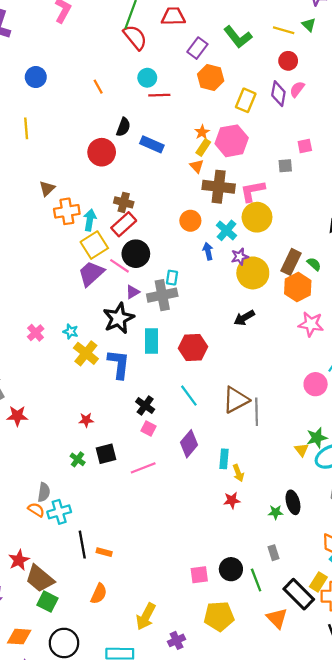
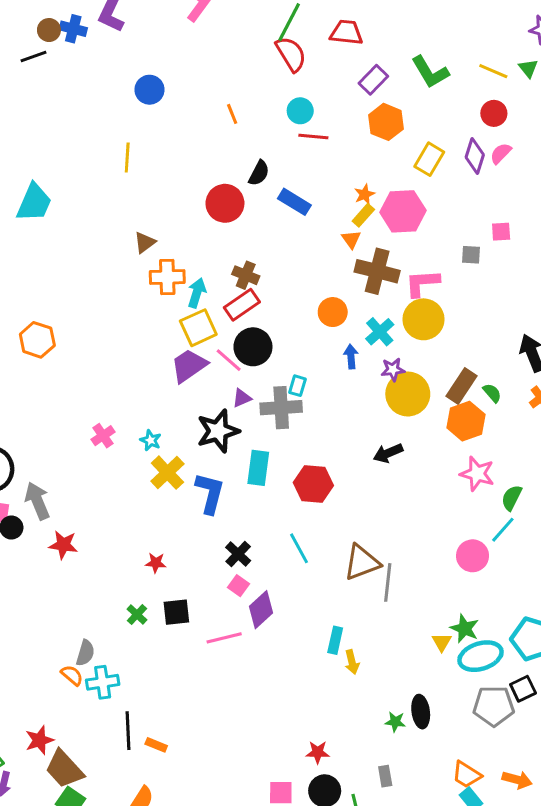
green star: (317, 438) -> (465, 628), turned 30
purple diamond: (189, 444) -> (261, 610), moved
red star: (232, 500) -> (318, 752), moved

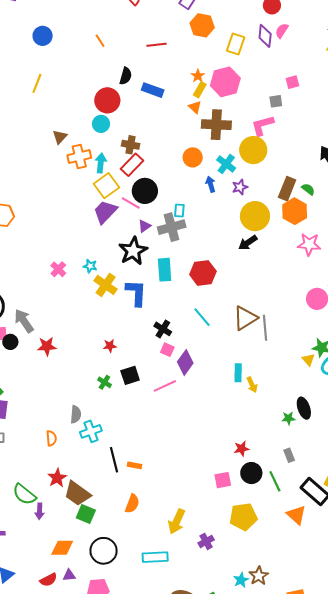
cyan circle: (300, 111) -> (101, 124), moved
yellow line: (127, 157) -> (37, 83), turned 30
pink L-shape: (422, 283) -> (262, 125), moved
yellow circle: (408, 394) -> (255, 216), moved
orange semicircle: (72, 675) -> (51, 438), moved, turned 56

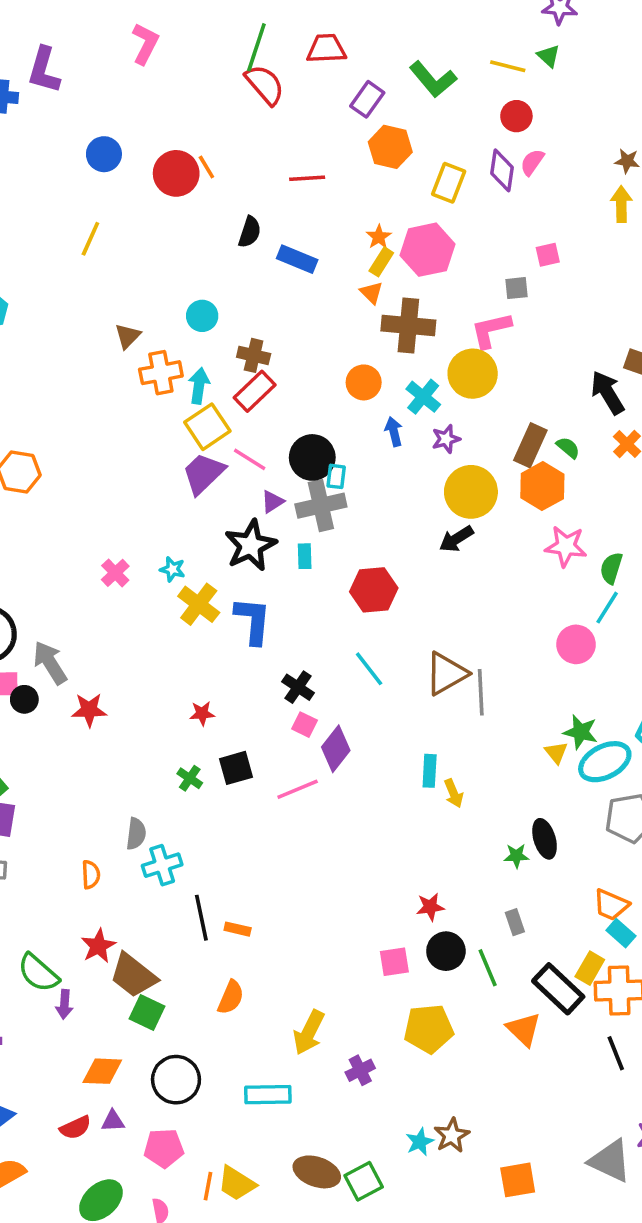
red circle: (107, 100) -> (176, 173), moved
black circle: (145, 191) -> (312, 457), moved
cyan rectangle: (165, 270) -> (305, 556), moved, size x0.6

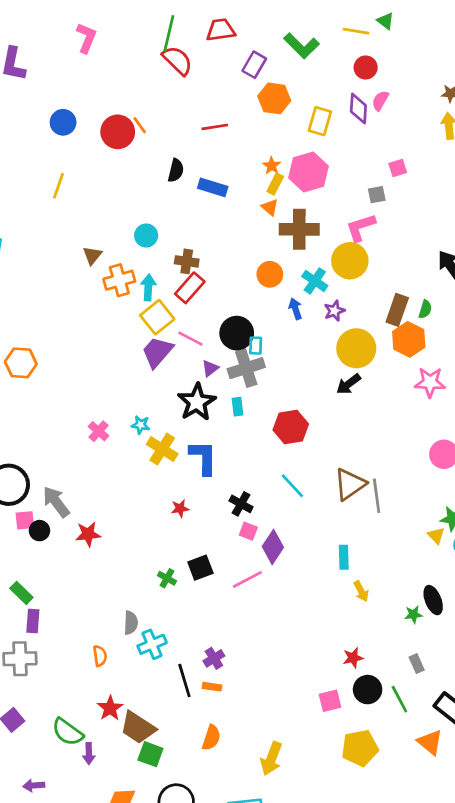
green semicircle: (568, 448) -> (425, 309), turned 72
red star: (202, 713) -> (180, 508), moved
yellow arrow: (454, 793) -> (361, 591), moved
purple cross: (360, 1070) -> (214, 658), moved

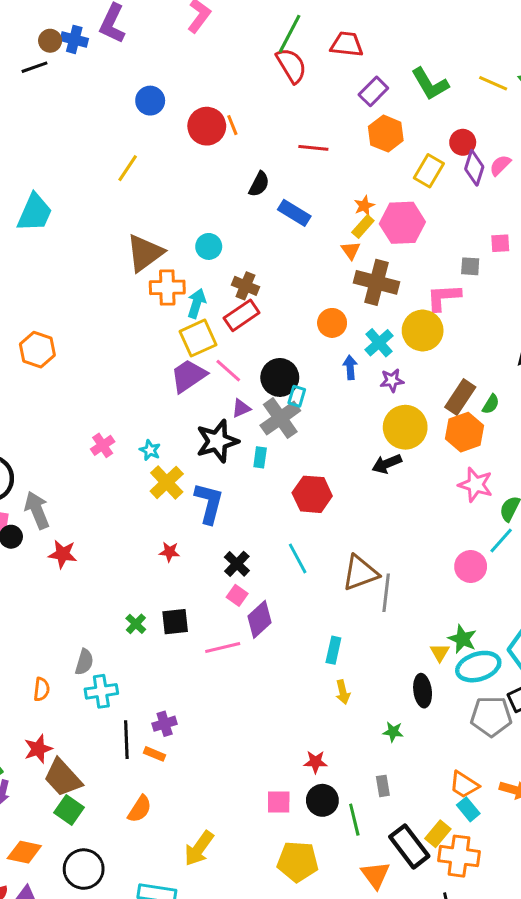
red circle: (366, 67) -> (463, 142), moved
brown triangle: (92, 255) -> (145, 253), size x1.8
gray cross: (246, 368) -> (280, 418), turned -32
black ellipse: (433, 600) -> (423, 691), moved

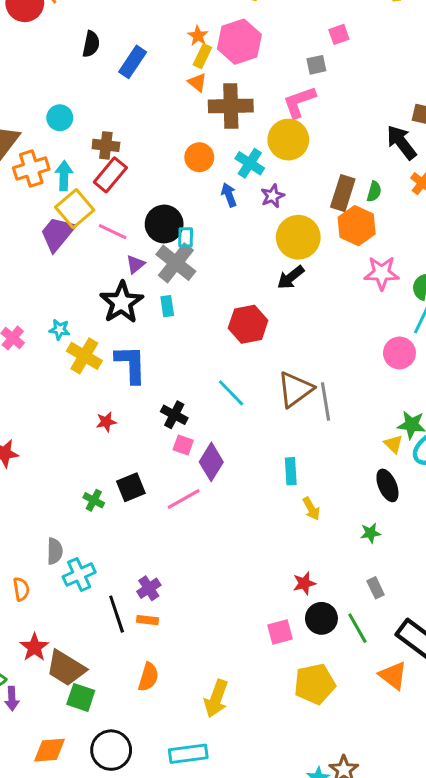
blue rectangle: (294, 213) -> (133, 62), turned -72
purple trapezoid: (188, 376) -> (57, 234), moved
red hexagon: (312, 494) -> (248, 324), moved

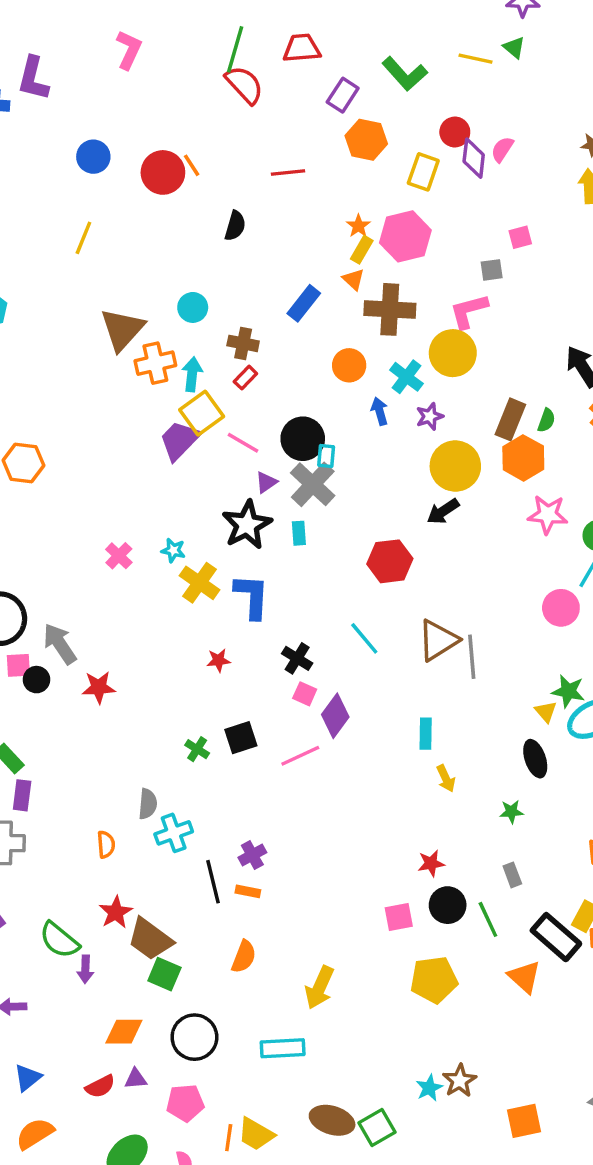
blue rectangle: (133, 62) -> (304, 303), moved
red rectangle: (110, 175) -> (245, 378), size x0.6

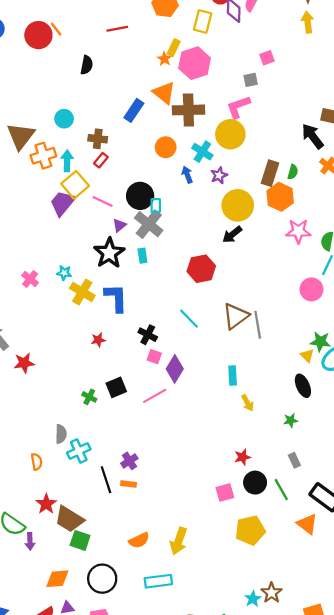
yellow rectangle: (362, 250) -> (174, 48), moved
orange triangle: (354, 279) -> (164, 93), size x1.6
orange semicircle: (244, 957) -> (139, 540), moved, turned 48

